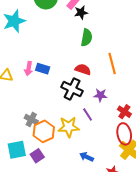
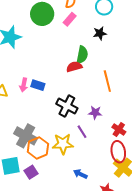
black star: (81, 13) -> (100, 33), moved
red semicircle: (83, 69) -> (74, 67), moved, turned -35
gray cross: (31, 120) -> (26, 136), size x1.6

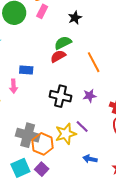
green semicircle: (82, 55) -> (63, 43), turned -114
blue rectangle: (38, 85) -> (26, 70), moved
purple line: (82, 132) -> (82, 126), moved

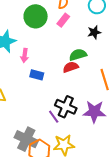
pink arrow: (13, 86) -> (25, 55), moved
purple star: (90, 96) -> (94, 112), size x1.6
purple line: (82, 126) -> (54, 117), moved

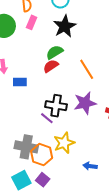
black star: (94, 32) -> (65, 26), size x1.6

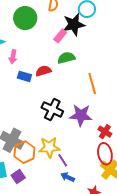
pink rectangle: (32, 22) -> (60, 36), moved
black star: (65, 26) -> (74, 25), moved
red semicircle: (51, 66) -> (43, 71), moved
purple line: (47, 118) -> (63, 160), moved

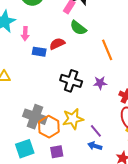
green semicircle: (66, 58) -> (78, 28), turned -120
purple star: (81, 115) -> (100, 83), size x0.6
purple line: (63, 160) -> (96, 131), moved
purple square: (18, 176) -> (57, 152), moved, turned 32

